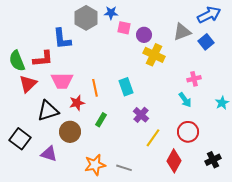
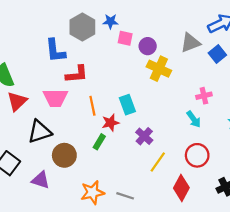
red L-shape: (43, 59) -> (77, 74), moved
red star: (77, 103) -> (110, 123), moved

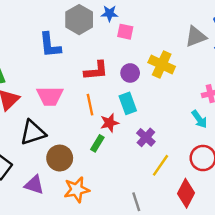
purple circle: (148, 46) -> (130, 73), moved
red L-shape: (77, 74) -> (96, 71), moved
orange star: (92, 192) -> (77, 190), moved
gray line: (125, 196) -> (136, 202), moved, turned 54

